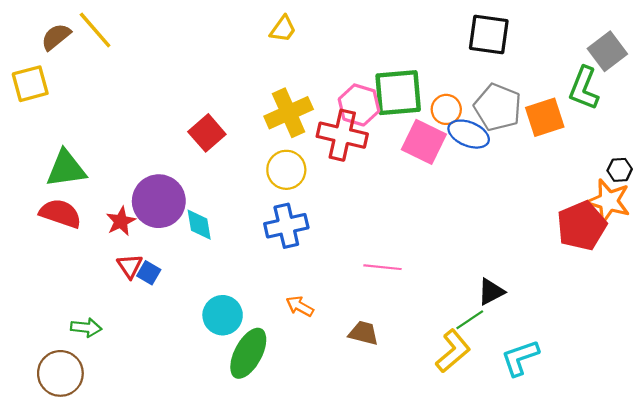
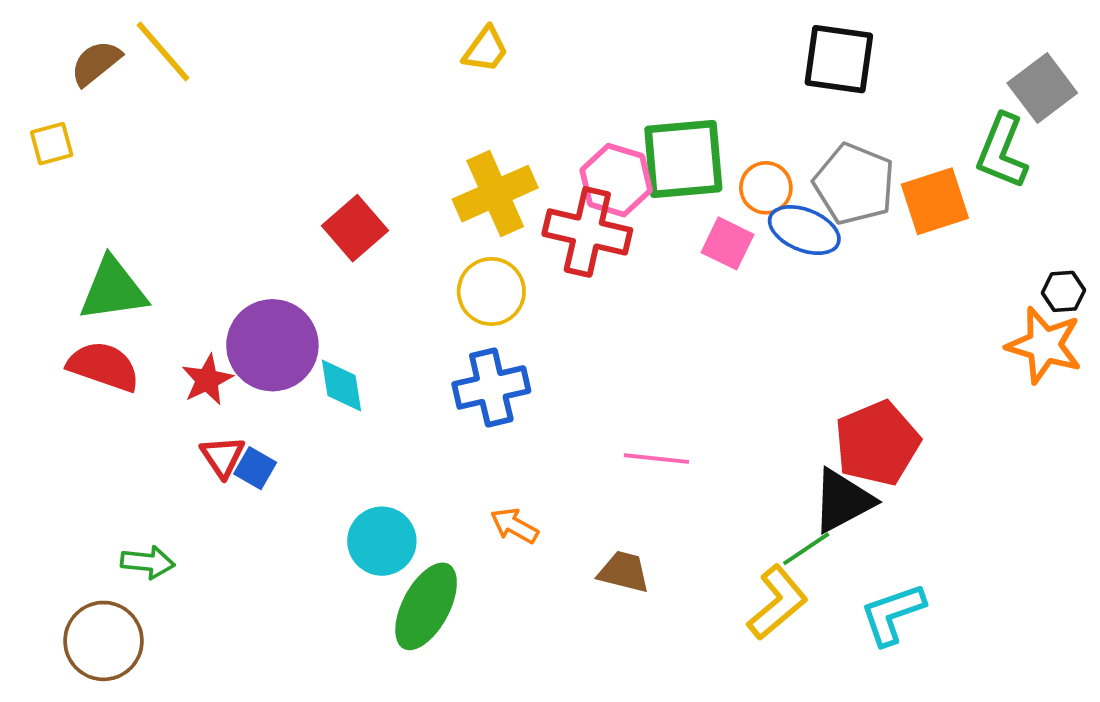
yellow square: (30, 84) -> (52, 144), size x0.7
pink square: (424, 142) -> (727, 243), size x0.7
red pentagon: (582, 226) -> (877, 443), moved
black triangle: (491, 292) -> (843, 501), size x1.4

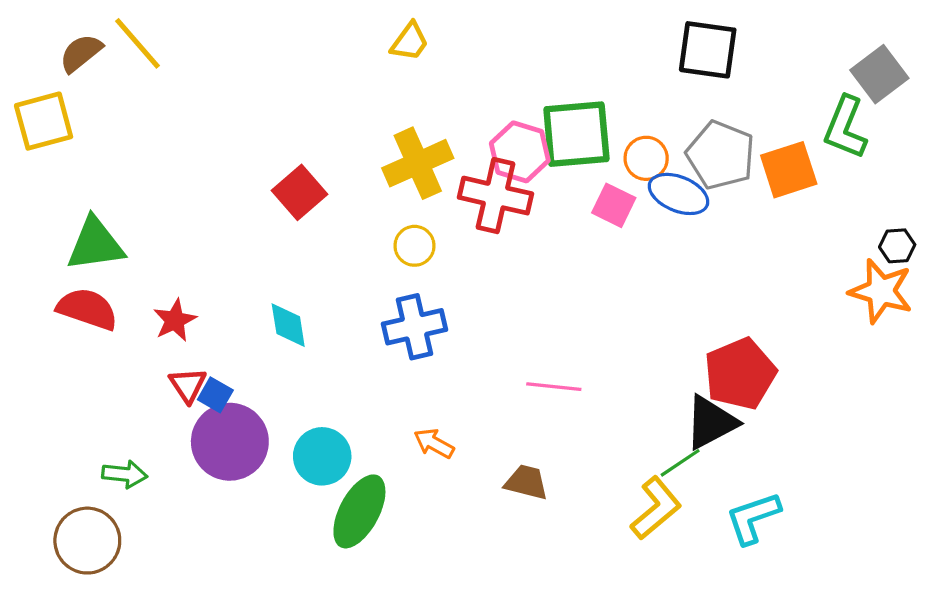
yellow square: (52, 144) -> (44, 121), size x1.6
yellow circle: (491, 291) -> (415, 246), size x0.7
purple circle: (272, 345) -> (230, 442), moved

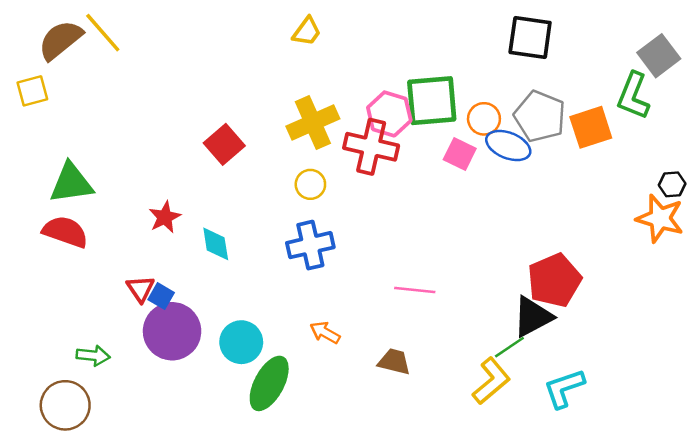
brown semicircle: (81, 53) -> (60, 40), size x1.4
yellow square: (44, 121) -> (32, 91), size x0.7
red star: (175, 320) -> (165, 217), moved

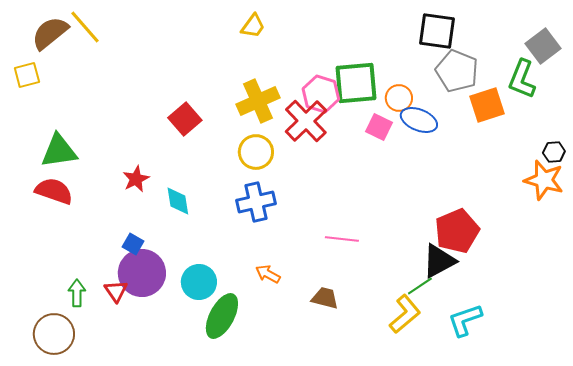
gray pentagon: (540, 116) -> (457, 71), moved
red cross: (371, 147) -> (306, 121), turned 33
yellow circle: (310, 184) -> (256, 152), size x1.4
red triangle: (140, 289) -> (116, 291), moved
green arrow: (93, 356) -> (77, 293), turned -96

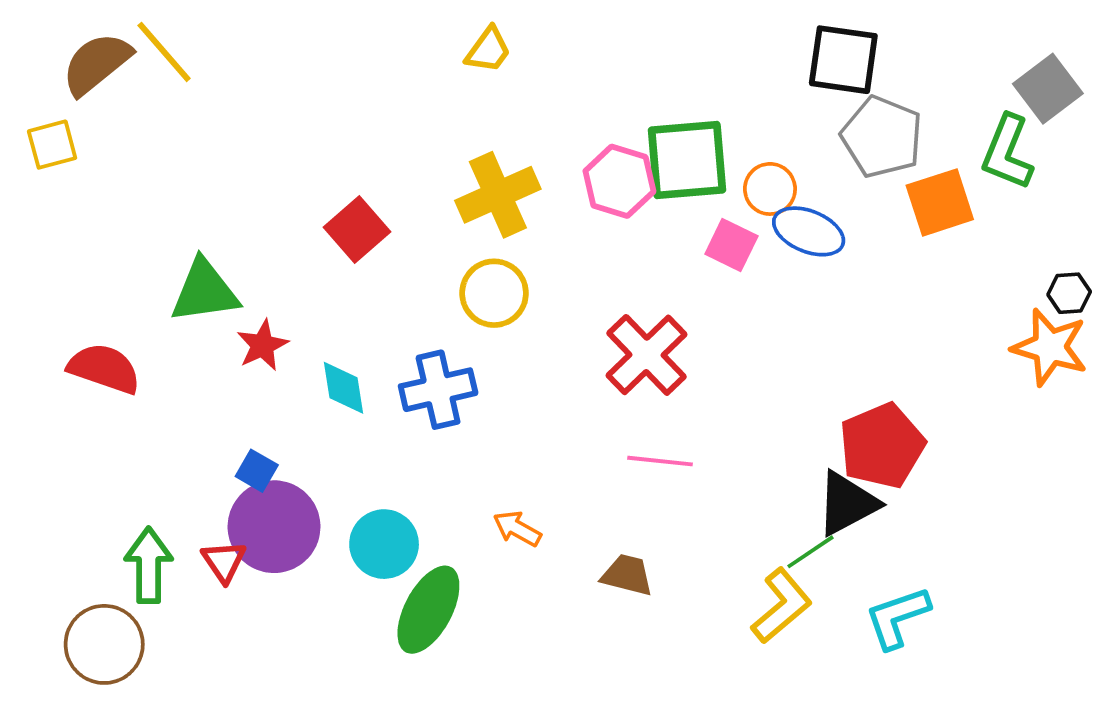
red cross: (306, 121) -> (646, 355), moved
green triangle: (59, 151) -> (205, 291), moved
blue cross: (256, 202) -> (438, 390), moved
green arrow: (77, 293) -> (149, 565), size x1.4

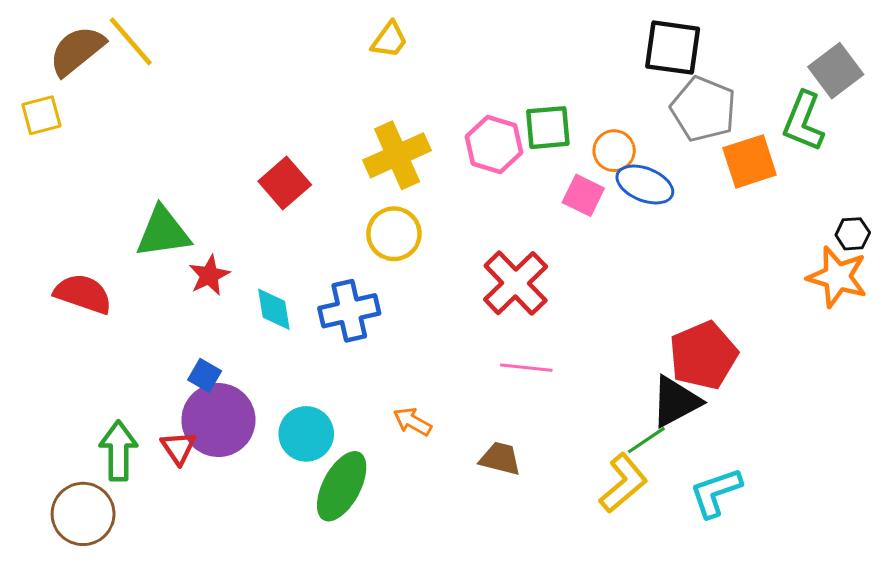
green square: (687, 160) -> (548, 128), size x0.7

